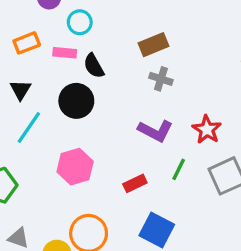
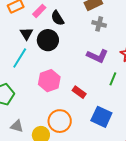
pink rectangle: (65, 53) -> (39, 11), turned -48
black triangle: (20, 90) -> (27, 34), moved
red rectangle: (135, 183) -> (79, 92), moved, turned 64

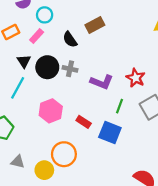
black semicircle: (57, 18) -> (70, 40), moved
gray cross: (99, 24) -> (70, 69), moved
blue square: (101, 117) -> (110, 132), moved

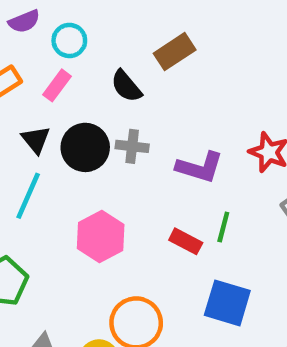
green line: (119, 106) -> (223, 227), moved
red rectangle: (84, 122) -> (186, 241), moved
blue square: (110, 132) -> (227, 303), moved

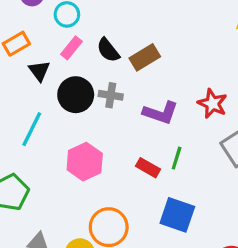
brown rectangle: (175, 52) -> (145, 57), moved
pink rectangle: (57, 85) -> (71, 48), moved
black triangle: (36, 140) -> (39, 71), moved

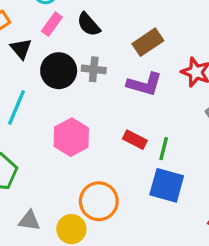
brown rectangle: (145, 57) -> (148, 42), moved
green line: (177, 158) -> (164, 149), moved

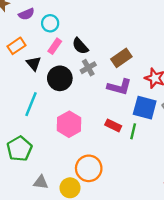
gray cross: (94, 69) -> (88, 68), moved, turned -35
blue square: (167, 185) -> (145, 108), moved

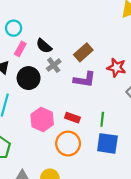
blue square: (145, 108) -> (107, 143), moved
red rectangle: (113, 125) -> (72, 118), moved
orange circle: (89, 168) -> (68, 144), moved

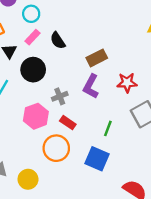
gray cross: (54, 65) -> (60, 96), moved
red star: (116, 68) -> (127, 83), turned -30
purple L-shape: (85, 80) -> (91, 86), turned 95
green line: (102, 119) -> (108, 128), moved

